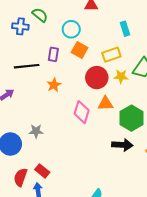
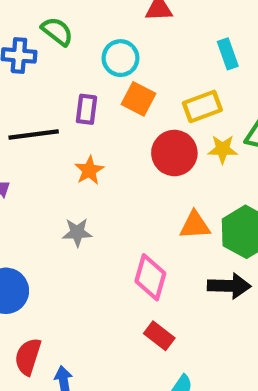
orange triangle: (105, 104) -> (195, 225), moved
pink diamond: (82, 112) -> (150, 277), moved
gray star: (36, 131) -> (77, 232), moved
red rectangle: (42, 171) -> (159, 336), moved

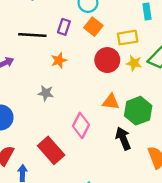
black arrow: (229, 286) -> (123, 138), turned -125
red rectangle: (159, 336) -> (51, 150), moved, size x1.6

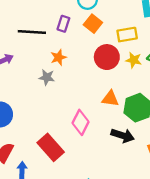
gray star: (46, 93) -> (47, 77), moved
black arrow: (123, 138) -> (123, 135), turned 130

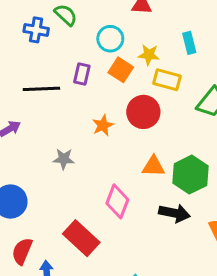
yellow rectangle: (127, 35) -> (167, 80), turned 30
orange star: (58, 57) -> (103, 125), moved
yellow star: (134, 60) -> (149, 55), moved
gray star: (47, 77) -> (64, 159), moved

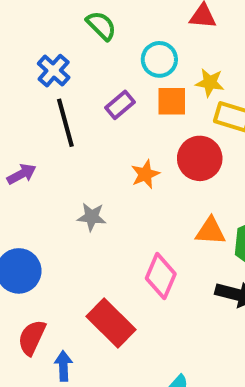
blue cross: (36, 30) -> (54, 71), moved, turned 30
orange square: (121, 70) -> (172, 101), turned -35
purple rectangle: (82, 74) -> (120, 105), turned 35
black line: (41, 89) -> (65, 123), turned 75

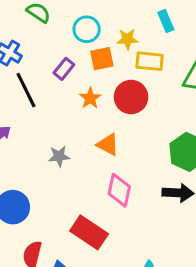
orange star: (145, 174) -> (90, 98), moved
orange triangle: (210, 231) -> (108, 145), moved, turned 35

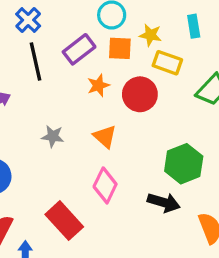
purple rectangle: (64, 69) -> (79, 49), size x1.4

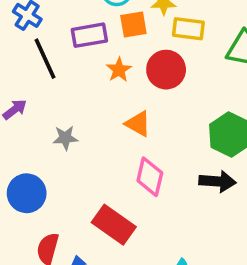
purple rectangle: (79, 49) -> (89, 35), turned 40
gray star: (53, 136) -> (65, 138), moved

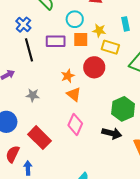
orange star: (119, 70) -> (68, 76), moved
red rectangle: (114, 225) -> (39, 138), moved

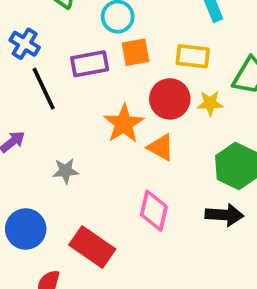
yellow star: (99, 31) -> (210, 103), moved
orange star: (68, 76) -> (124, 124), size x1.5
orange triangle: (74, 94) -> (161, 147), moved

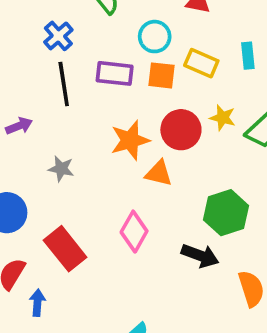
yellow rectangle: (193, 56) -> (201, 63), moved
yellow star: (210, 103) -> (223, 118), moved
orange triangle: (161, 147) -> (159, 173), turned -32

